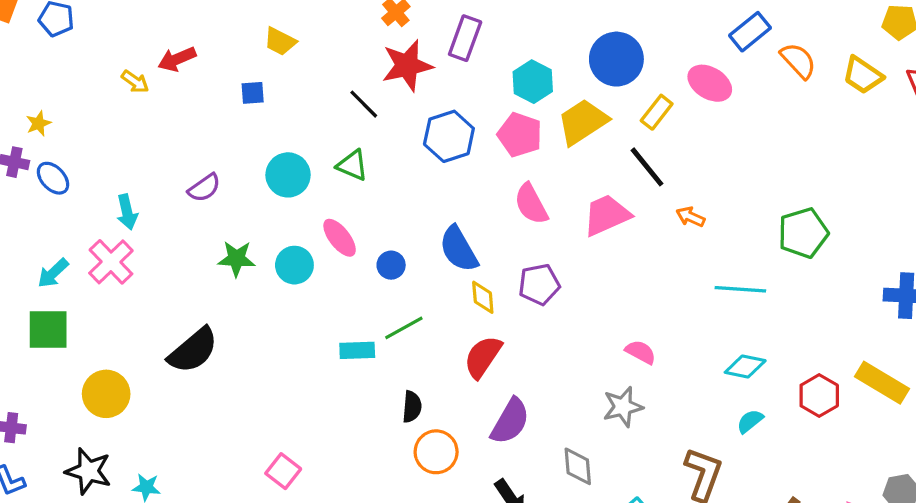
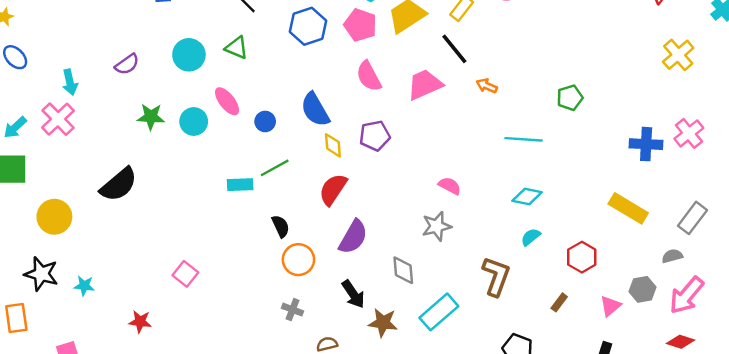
green pentagon: (803, 233) -> (570, 98), size x0.7
red hexagon: (819, 395) -> (582, 257), moved
black semicircle: (412, 407) -> (281, 226), turned -30

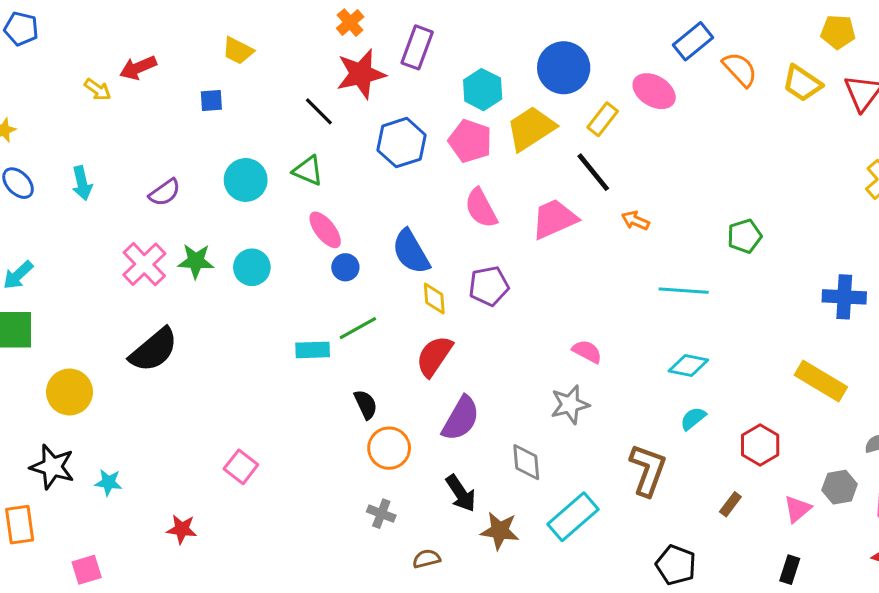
cyan arrow: (70, 82) -> (82, 183), moved
pink ellipse: (227, 101) -> (325, 230), moved
pink cross: (58, 119) -> (144, 264), moved

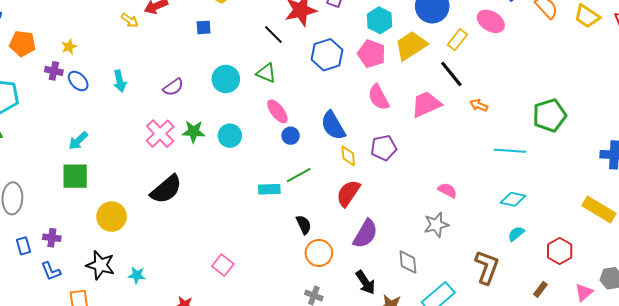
green pentagon: (744, 236) -> (550, 115), size x1.5

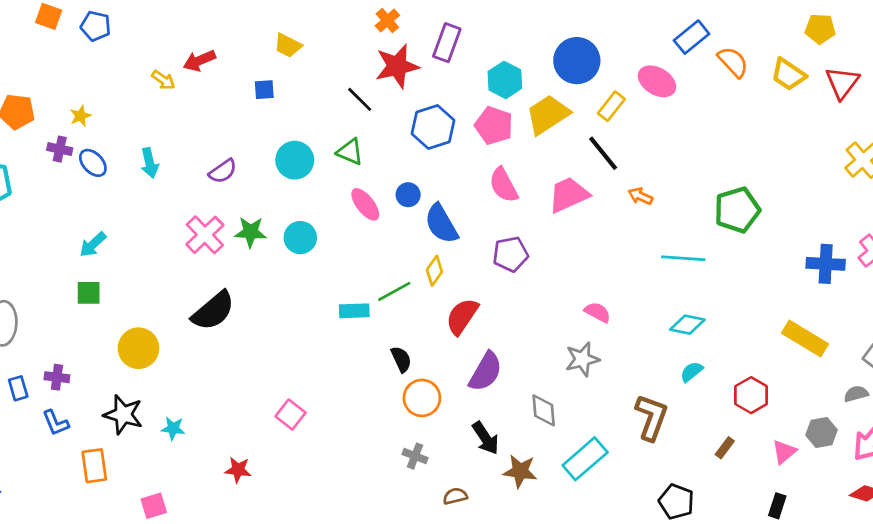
blue circle: (291, 136) -> (408, 195), moved
yellow diamond: (348, 156) -> (434, 271), moved, turned 40
green square: (75, 176) -> (89, 293), size x0.7

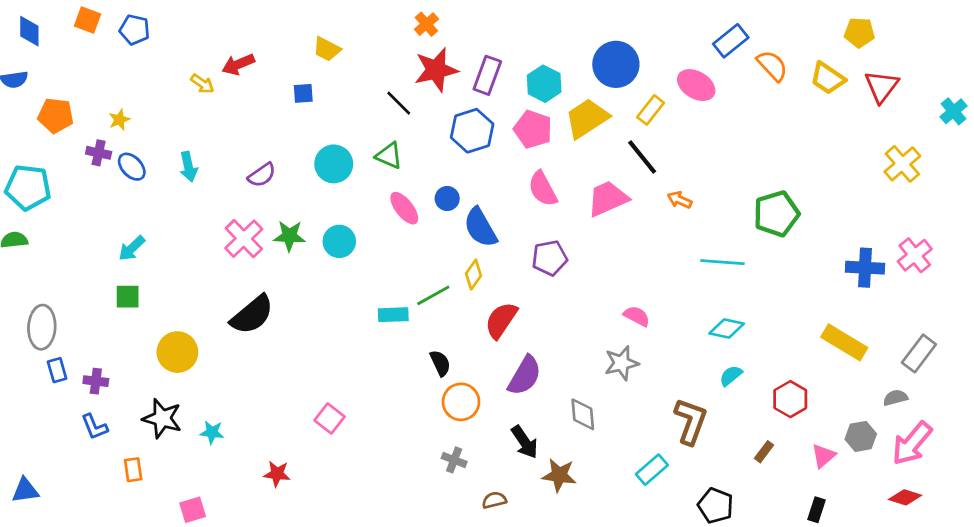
purple rectangle: (447, 43) -> (487, 75), moved
blue rectangle: (18, 388) -> (57, 370), moved
cyan rectangle: (585, 459) -> (652, 470), moved, size x0.7
orange rectangle: (94, 466) -> (133, 470), size x0.7

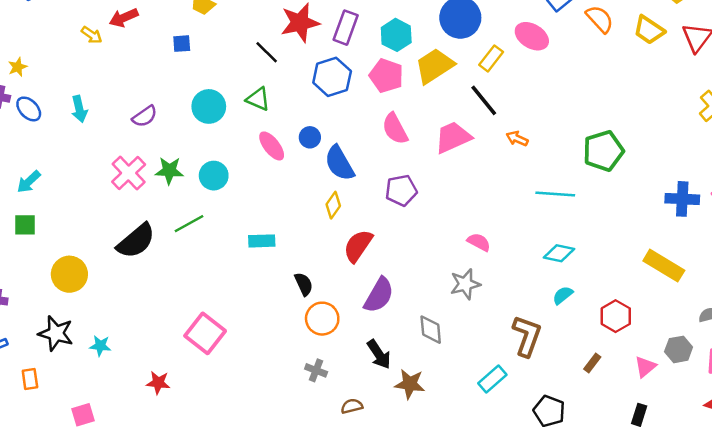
green line: (433, 295) -> (189, 224), moved
pink square: (330, 418) -> (205, 333), size x1.5

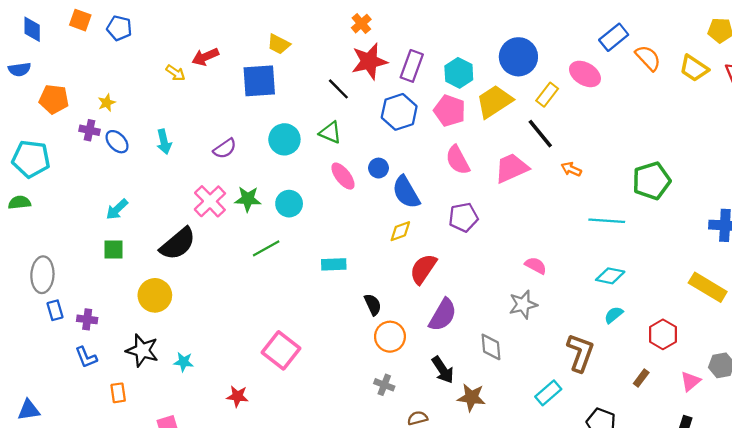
blue square: (182, 44) -> (259, 81), size x2.0
yellow diamond: (333, 205) -> (400, 231), turned 35
black semicircle: (136, 241) -> (178, 244), moved

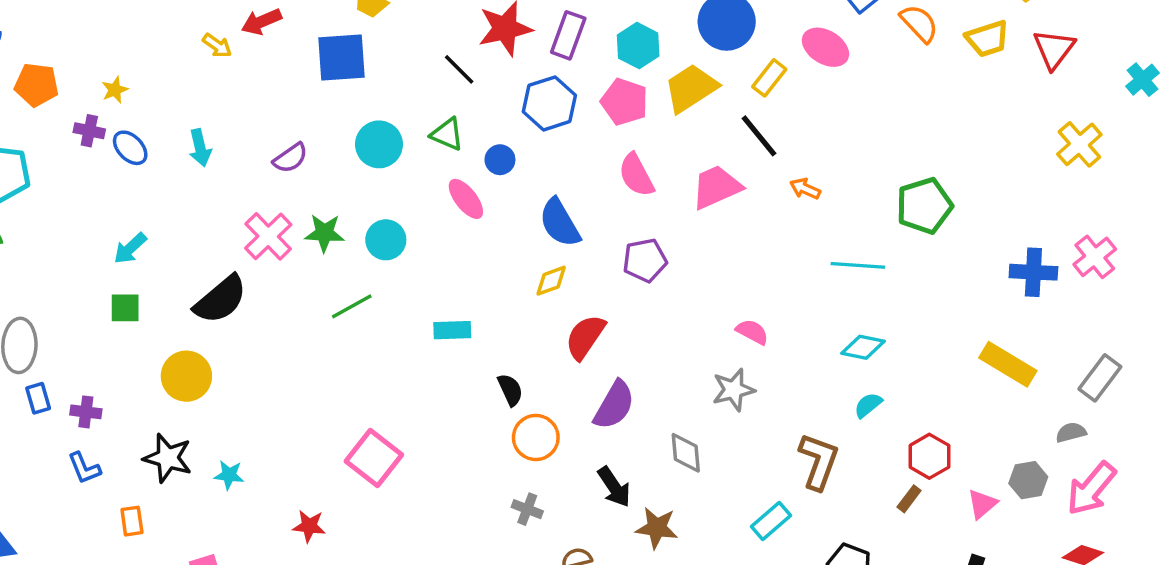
yellow trapezoid: (694, 68) -> (987, 39), turned -52
blue circle: (379, 168) -> (500, 160), moved
red hexagon: (663, 334) -> (929, 456), moved

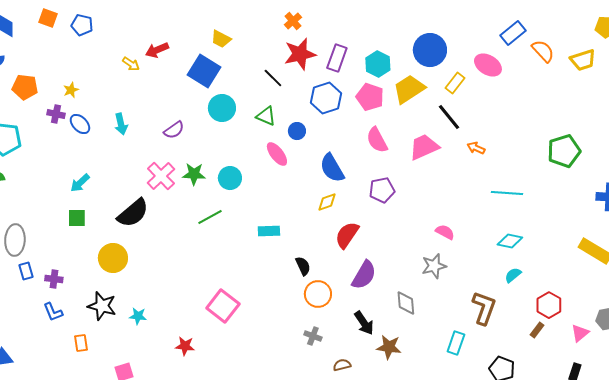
blue square: (341, 57) -> (204, 71), turned 36
cyan circle: (379, 144) -> (222, 108), moved
green pentagon: (924, 206) -> (564, 151), moved
cyan rectangle: (771, 521) -> (456, 343), turned -30

